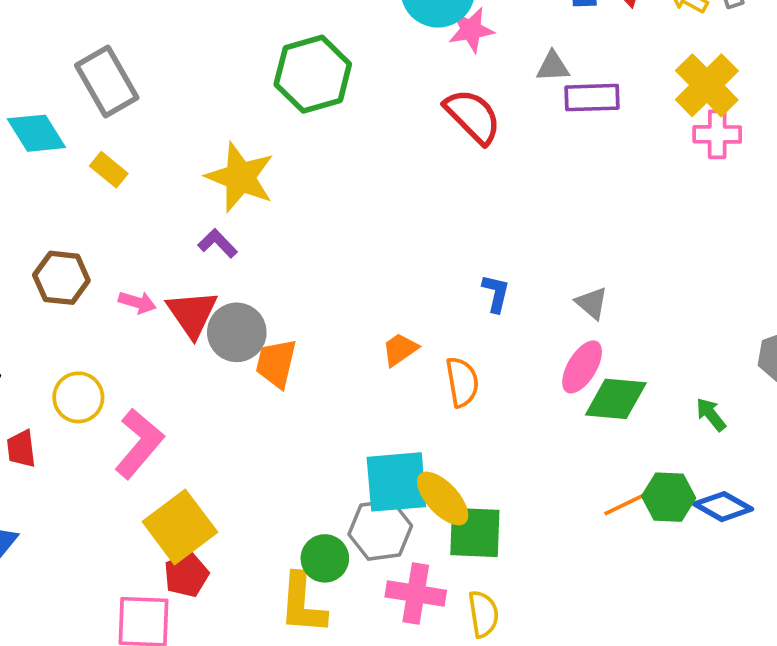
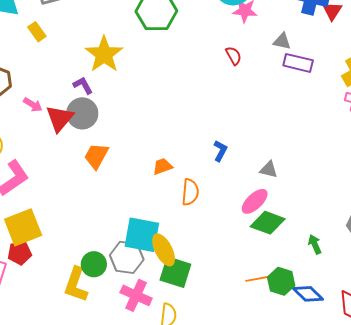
red semicircle: (473, 116) -> (233, 56), size x0.6
gray triangle: (592, 303) -> (269, 170), turned -42
gray circle: (237, 332) -> (82, 113), moved

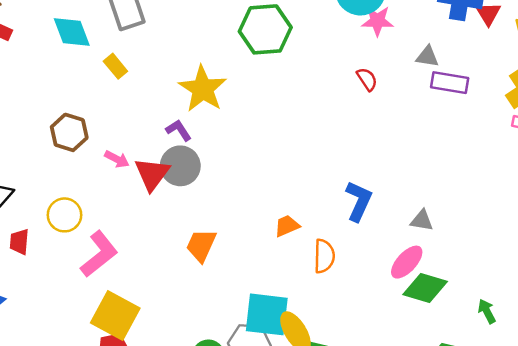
blue L-shape: (220, 151) -> (359, 201), size x1.5
orange trapezoid: (96, 156) -> (201, 245), moved
yellow square: (23, 227) -> (115, 316), turned -36

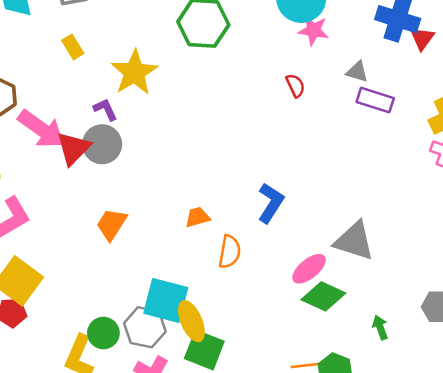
yellow rectangle: (115, 66) -> (73, 47), moved
pink arrow: (117, 159) -> (41, 129), size x2.0
gray triangle: (422, 221) -> (354, 241), moved, size x1.8

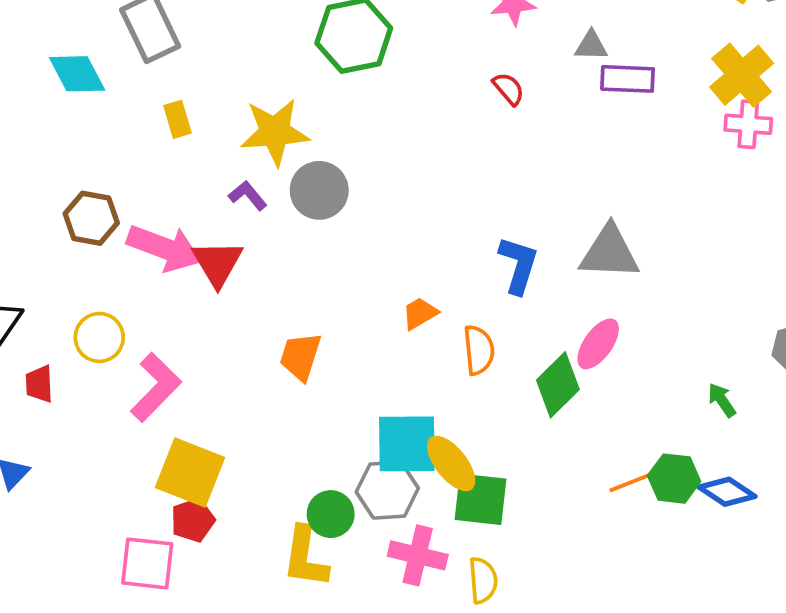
yellow rectangle: (73, 47) -> (178, 119), turned 30
yellow star: (134, 72) -> (275, 132), turned -30
gray circle: (102, 144) -> (319, 190), moved
gray triangle: (354, 241) -> (609, 252), moved
green diamond: (323, 296) -> (558, 385), moved, turned -54

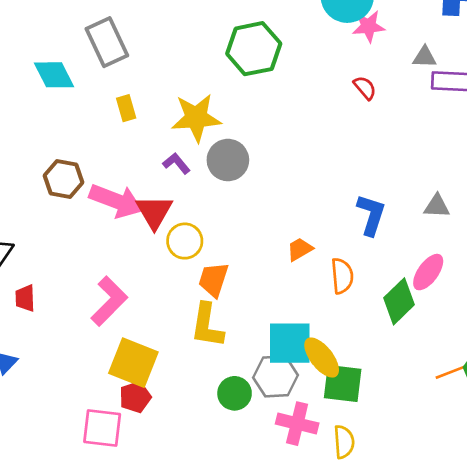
gray triangle: (609, 252) -> (437, 206), size x0.6
yellow circle: (99, 337) -> (185, 241), moved
yellow L-shape: (305, 557) -> (207, 325), moved

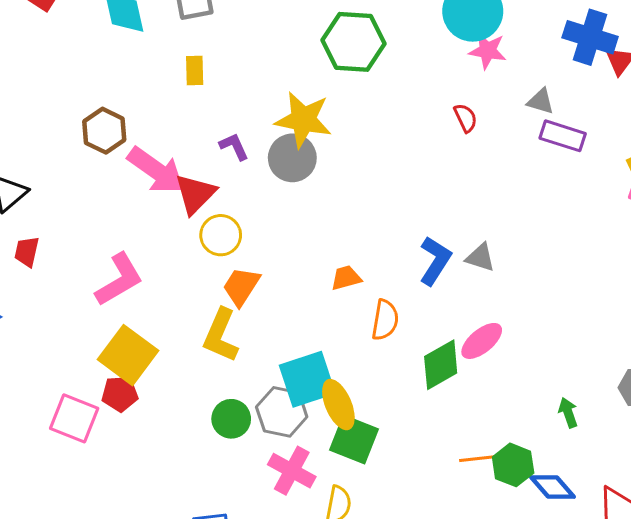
yellow star: (196, 118) -> (303, 120), moved
gray triangle: (437, 206) -> (480, 258), moved
cyan square: (290, 343) -> (307, 379), turned -33

